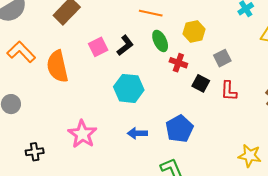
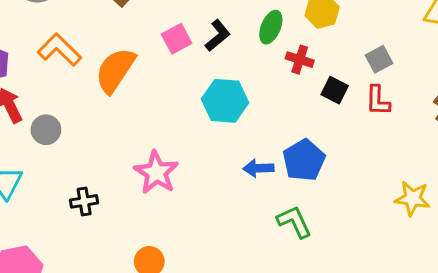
green ellipse: (160, 41) -> (271, 27), turned 50
gray square: (222, 58) -> (379, 59), moved
orange semicircle: (57, 66) -> (115, 70), turned 48
blue arrow: (137, 133) -> (258, 168), moved

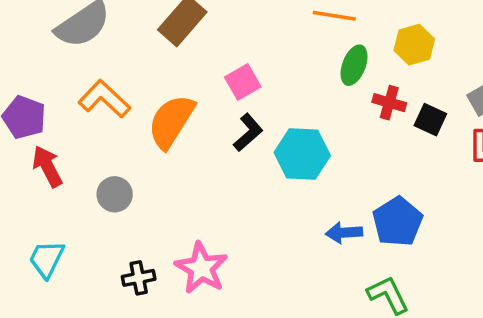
black L-shape: (218, 35) -> (248, 132), moved
black square: (335, 90) -> (430, 120), moved
gray circle: (46, 130) -> (115, 194), moved
pink star: (156, 172) -> (201, 268), moved

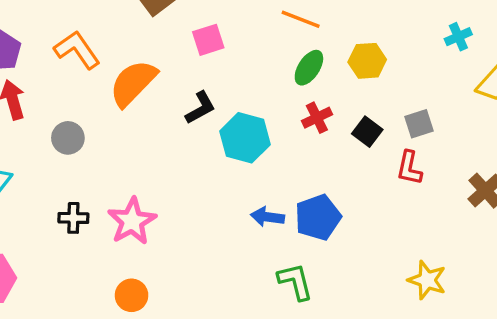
pink square: (243, 82) -> (208, 40), moved
red cross: (389, 103) -> (317, 118), moved, turned 36

